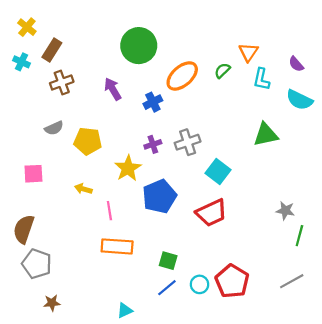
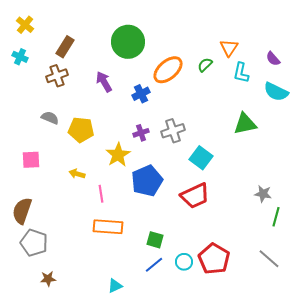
brown rectangle: (52, 50) -> (65, 47), moved
gray semicircle: (54, 128) -> (50, 118), turned -132
gray line: (292, 281) -> (269, 259), turned 70

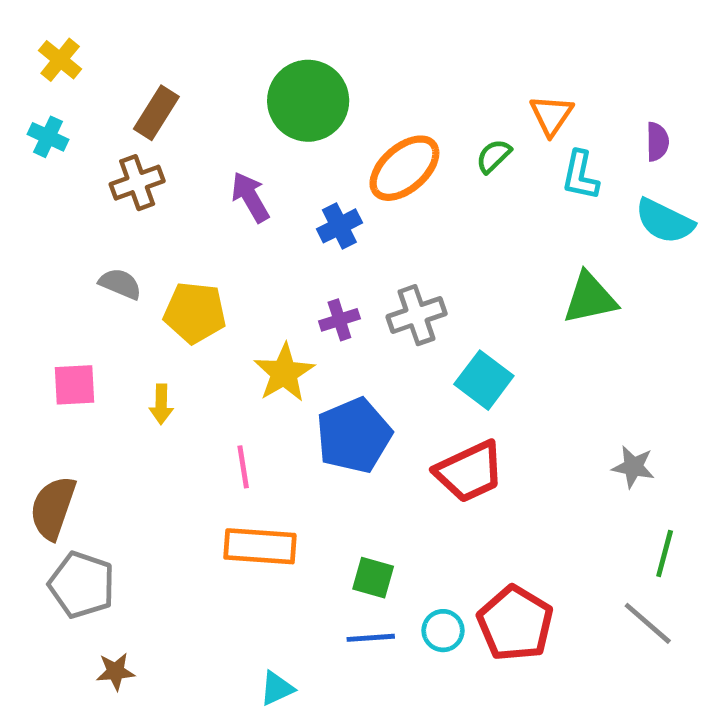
purple semicircle: (273, 59) -> (657, 142), turned -140
yellow arrow: (77, 174) -> (161, 404), moved, turned -105
green line: (276, 217) -> (665, 554), moved
blue line: (154, 265) -> (371, 638), turned 36

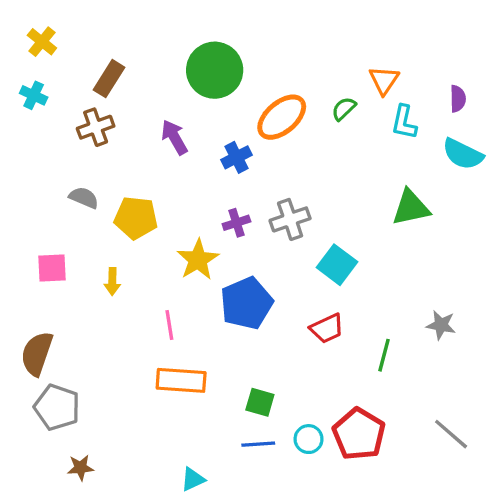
red trapezoid: (469, 472) -> (327, 328), size x0.7
green line: (665, 554) -> (384, 355), moved

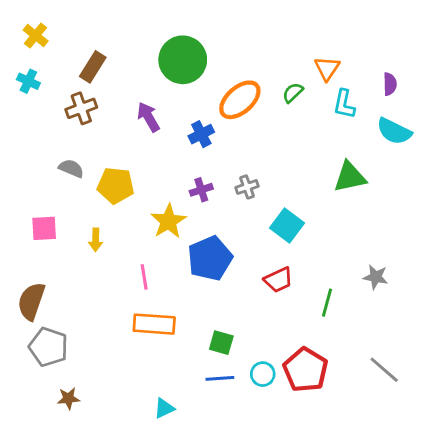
gray cross: (290, 219) -> (247, 187), size x0.7

